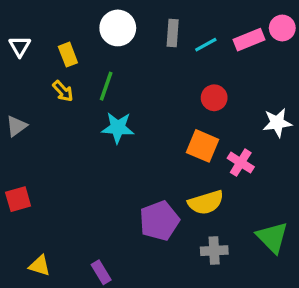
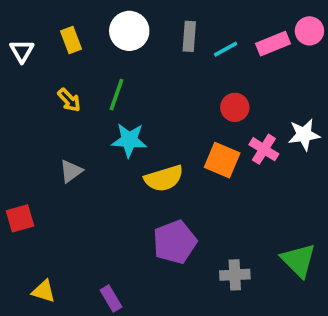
yellow rectangle: (68, 55) -> (71, 40), moved
gray triangle: (16, 126) -> (71, 171), moved
pink cross: (241, 163) -> (264, 149), moved
yellow semicircle: (206, 202) -> (164, 178), moved

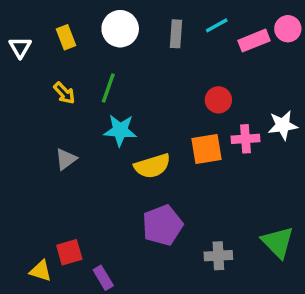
cyan line: (226, 49) -> (217, 25), moved
pink cross: (264, 149) -> (245, 139), turned -36
orange square: (222, 160) -> (207, 149), turned -32
red square: (20, 218) -> (69, 252), moved

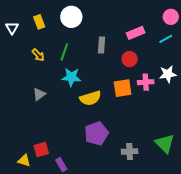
cyan line: (217, 25) -> (166, 39), moved
gray rectangle: (176, 34) -> (101, 45), moved
pink rectangle: (254, 41) -> (136, 33), moved

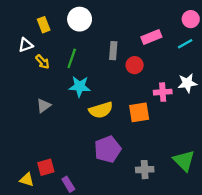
white triangle: (12, 28) -> (26, 45), moved, turned 40
red circle: (130, 59) -> (135, 65), moved
orange square: (123, 88) -> (139, 112), moved

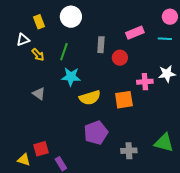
cyan line: (185, 44) -> (165, 39), turned 32
gray triangle: (44, 106) -> (39, 94), turned -48
green triangle: (184, 161) -> (164, 143), turned -30

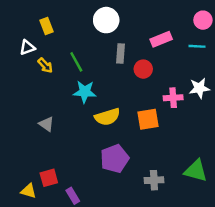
white circle: (71, 17) -> (106, 20), moved
green line: (64, 52) -> (76, 62), turned -48
gray triangle: (39, 94) -> (46, 124), moved

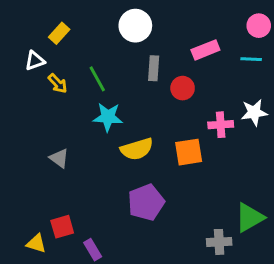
yellow rectangle: (46, 26) -> (59, 33), turned 63
green triangle: (196, 171) -> (250, 218), turned -45
gray cross: (154, 180) -> (219, 242), moved

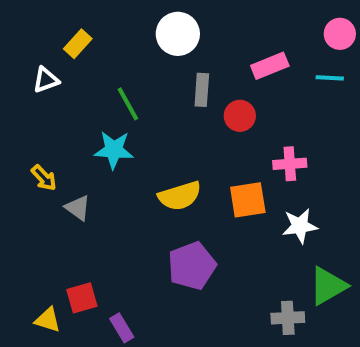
yellow arrow: (58, 84) -> (44, 178), moved
white star: (254, 112) -> (300, 226), moved
cyan star: (108, 117) -> (114, 150), moved

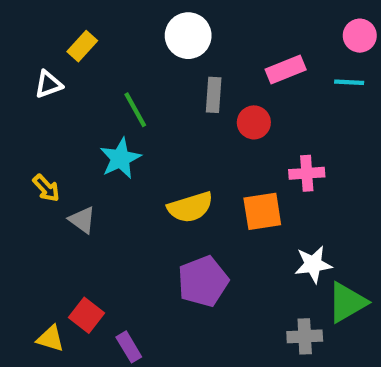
cyan star: (114, 150) -> (120, 158), turned -30
white star: (300, 226) -> (313, 264), moved
red square: (82, 298) -> (86, 315), turned -36

